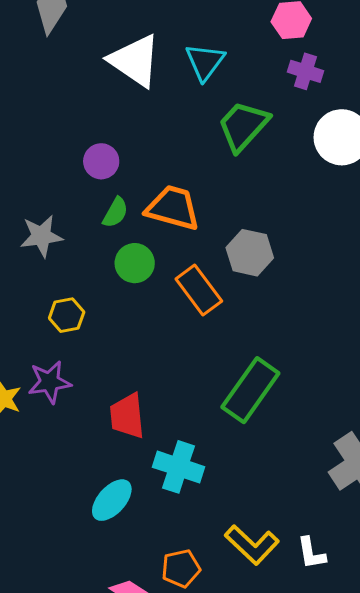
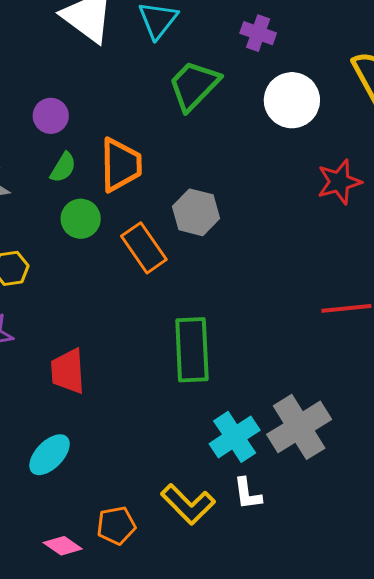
orange trapezoid: (173, 208) -> (121, 165), turned 72
green rectangle: (250, 390) -> (192, 350), turned -40
cyan cross: (178, 467) -> (235, 437), moved, turned 36
white L-shape: (311, 553) -> (247, 494), moved

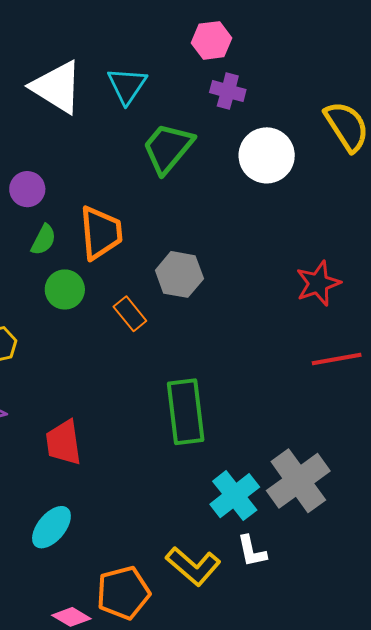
red star: (339, 182) -> (318, 283), moved
orange rectangle: (144, 248) -> (130, 314), size x0.7
orange pentagon: (116, 525) -> (123, 593), size x1.4

